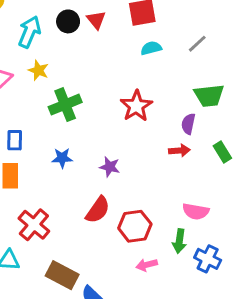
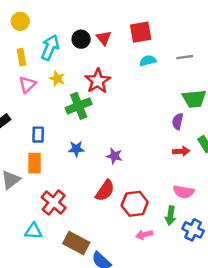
gray line: (197, 44) -> (185, 57), turned 35
red star: (136, 106) -> (98, 81), moved
red arrow: (179, 151) -> (181, 151), moved

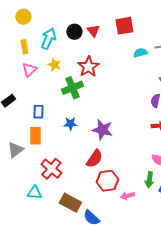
cyan semicircle: (148, 61) -> (140, 53), moved
purple star: (114, 156) -> (102, 130), size x1.5
red hexagon: (135, 204) -> (107, 181), moved

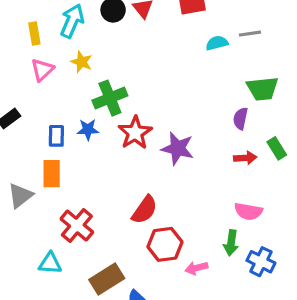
red star: (88, 67) -> (135, 133), moved
blue star: (70, 124) -> (88, 130), moved
purple star: (102, 130) -> (178, 148), moved
brown rectangle: (70, 203) -> (107, 279), turned -60

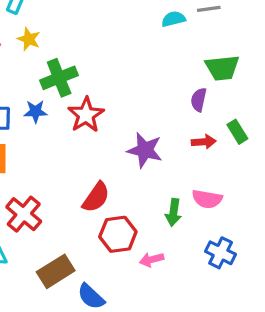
purple star: (178, 148) -> (145, 150), moved
green arrow: (231, 243) -> (173, 212), moved

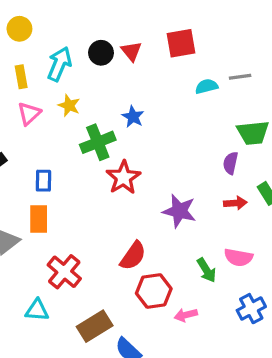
blue star: (35, 111) -> (133, 117), moved, turned 30
green arrow: (173, 212) -> (207, 270), turned -40
blue cross: (221, 253) -> (251, 309), turned 36

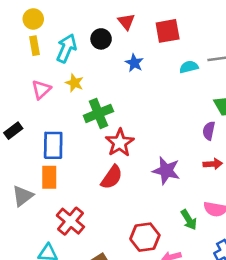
red triangle: (131, 51) -> (126, 22), moved
yellow rectangle: (21, 77) -> (35, 46), moved
blue star: (133, 117) -> (134, 63), moved
blue rectangle: (43, 181) -> (53, 145), size x1.5
red semicircle: (133, 256) -> (112, 177), moved

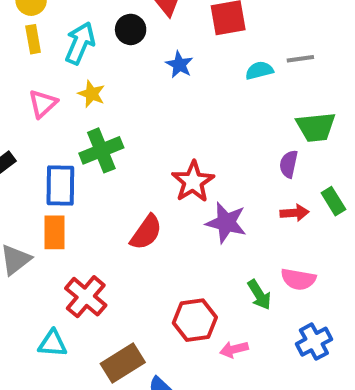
green cross: (98, 113) -> (101, 150), moved
red star: (120, 143) -> (193, 182), moved

